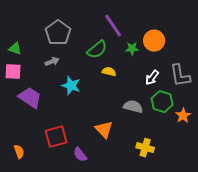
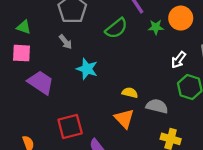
gray arrow: (52, 62) -> (66, 42), turned 72
yellow semicircle: (109, 72) -> (130, 93), moved
gray semicircle: (133, 107) -> (157, 106), moved

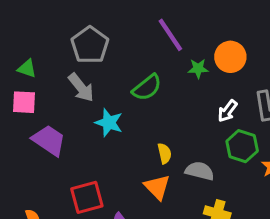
green semicircle: (116, 28) -> (147, 88), moved
gray arrow: (66, 42) -> (81, 88), size x1.5
yellow semicircle: (130, 93) -> (165, 153), turned 63

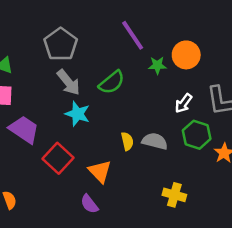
gray arrow: (81, 88) -> (68, 82), moved
gray semicircle: (200, 171) -> (155, 141), moved
orange triangle: (157, 187) -> (100, 171), moved
red square: (87, 197) -> (58, 158), moved, turned -32

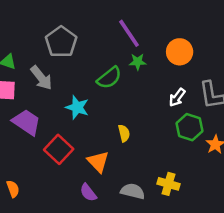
green star: (157, 65) -> (138, 62), moved
gray arrow: (68, 82) -> (41, 78), moved
gray semicircle: (155, 141) -> (133, 191), moved

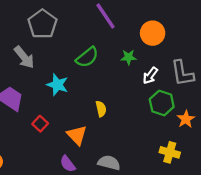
green star: (138, 62) -> (128, 57), moved
red square: (59, 149) -> (40, 124), size x0.6
yellow cross: (168, 184) -> (170, 152), moved

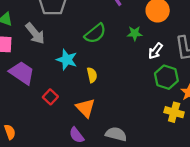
yellow semicircle: (101, 109) -> (92, 75), moved
yellow cross: (170, 152) -> (174, 112), moved

